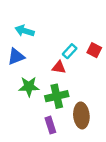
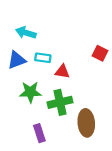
cyan rectangle: (70, 51) -> (43, 58), moved, turned 56
purple rectangle: (50, 125) -> (39, 133), moved

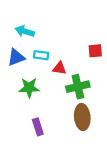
red square: (100, 53) -> (95, 51), turned -32
green cross: (60, 102) -> (78, 87), moved

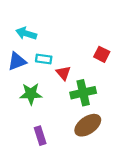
red square: (95, 51) -> (102, 54), turned 32
red triangle: (59, 68) -> (63, 73), turned 40
brown ellipse: (82, 117) -> (88, 125), turned 60

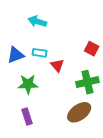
cyan arrow: (26, 33) -> (37, 22), moved
green cross: (83, 93) -> (87, 82), moved
purple rectangle: (40, 136) -> (27, 116), moved

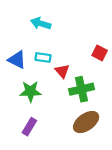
blue triangle: (16, 55) -> (17, 60), turned 48
green cross: (87, 82) -> (81, 89), moved
purple rectangle: (27, 116) -> (29, 127), turned 49

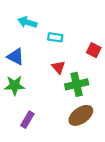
cyan arrow: (41, 23) -> (27, 22), moved
cyan rectangle: (43, 57) -> (55, 37), moved
green star: (31, 91) -> (15, 85), moved

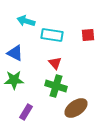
cyan rectangle: (55, 37) -> (52, 35), size x1.5
red square: (94, 50) -> (88, 35), moved, turned -32
green cross: (77, 84) -> (56, 86), moved, turned 30

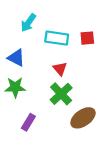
cyan arrow: (26, 21) -> (28, 23), turned -72
red square: (88, 35) -> (87, 38), moved
green cross: (56, 86) -> (61, 94), turned 30

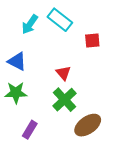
cyan rectangle: (57, 38) -> (60, 20), moved, turned 30

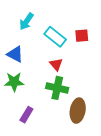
cyan rectangle: (60, 20) -> (55, 37), moved
green cross: (65, 100) -> (57, 88), turned -35
brown ellipse: (88, 125) -> (78, 111), turned -45

